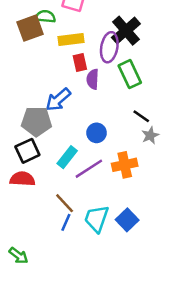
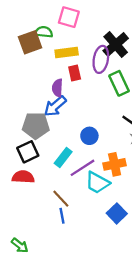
purple semicircle: (93, 79) -> (57, 88), moved
cyan trapezoid: (97, 219) -> (97, 183), moved, turned -80
blue line: (66, 222) -> (62, 216), turned -35

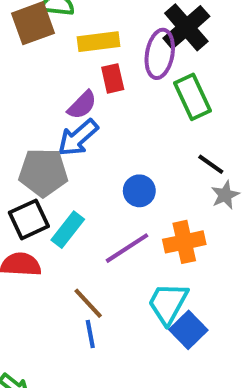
purple semicircle: (57, 88) -> (82, 105), turned -138
cyan rectangle: (63, 158) -> (68, 230), moved
cyan trapezoid: (97, 183) -> (168, 303), moved, turned 90

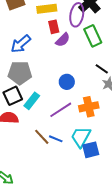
purple semicircle: (82, 105) -> (63, 40), moved
blue arrow: (78, 138) -> (21, 44), moved
blue square: (188, 330) -> (91, 150), turned 30
blue line: (90, 334) -> (56, 139), moved, turned -56

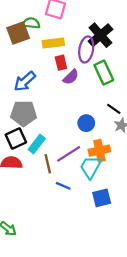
blue circle: (67, 82) -> (86, 123), moved
brown line: (42, 137) -> (48, 164), moved, turned 30
cyan trapezoid: (81, 137) -> (91, 167), moved

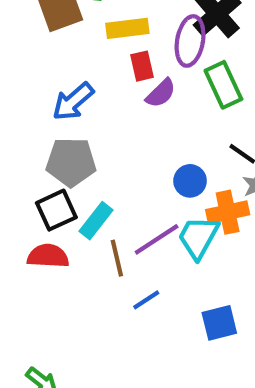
orange cross: (99, 151) -> (228, 212), moved
cyan trapezoid: (91, 167) -> (198, 237), moved
blue line: (63, 186) -> (146, 300), turned -56

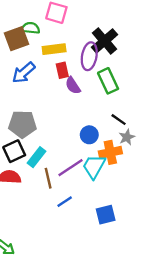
purple semicircle: (161, 93) -> (73, 86), turned 102
blue arrow: (73, 102) -> (24, 73), moved

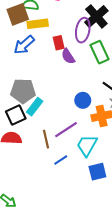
yellow rectangle: (54, 49) -> (38, 24), moved
cyan rectangle: (36, 157) -> (35, 107), moved
cyan trapezoid: (94, 166) -> (87, 145), moved

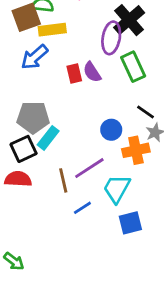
red rectangle: (59, 43) -> (74, 74), moved

